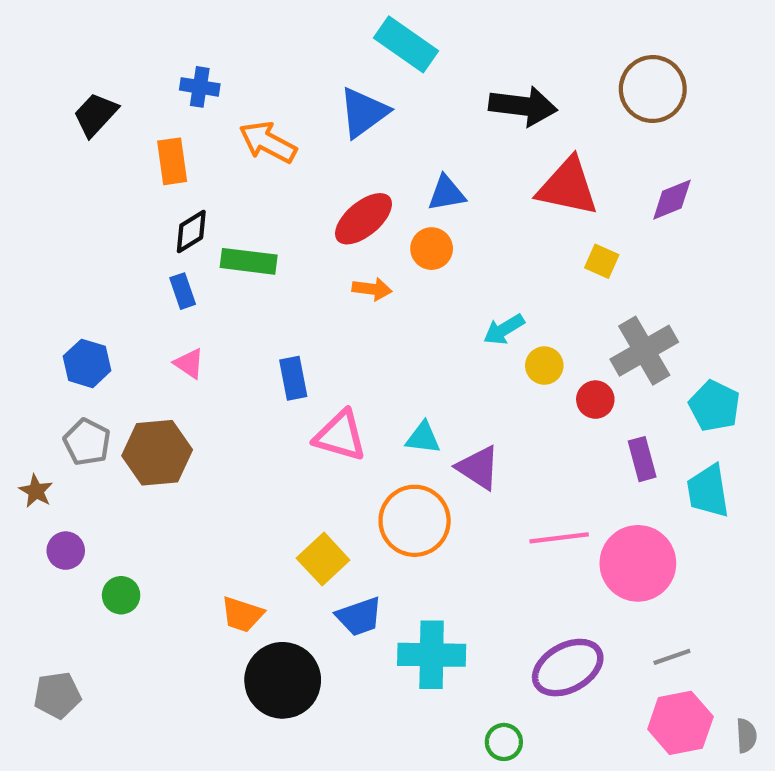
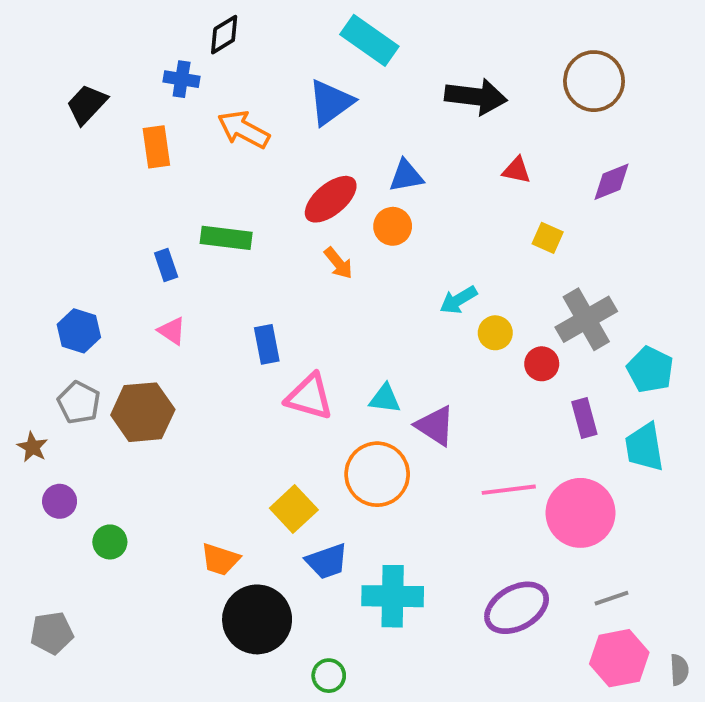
red triangle: (568, 187) -> (517, 170), size x0.5
black diamond: (191, 232) -> (224, 35), moved
orange arrow: (372, 289) -> (338, 263), turned 44
green circle: (504, 742) -> (329, 676), moved

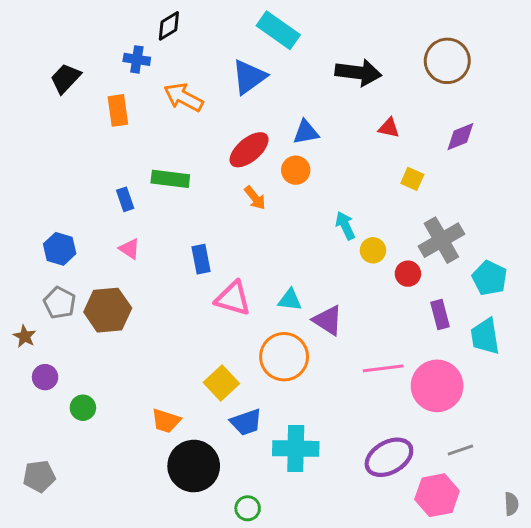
cyan arrow: (458, 300) -> (345, 226), turned 96
pink hexagon: (619, 658) -> (437, 495), moved

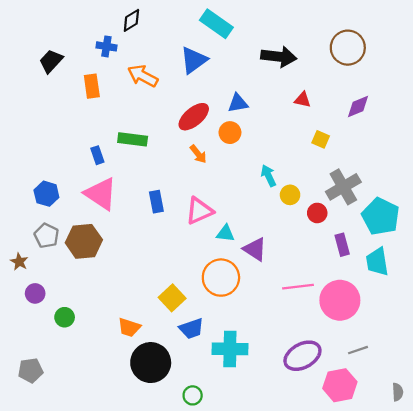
pink triangle: (130, 249) -> (101, 194), size x2.0
cyan pentagon: (490, 278) -> (381, 216), size x1.4
pink triangle: (233, 298) -> (199, 211), moved, turned -40

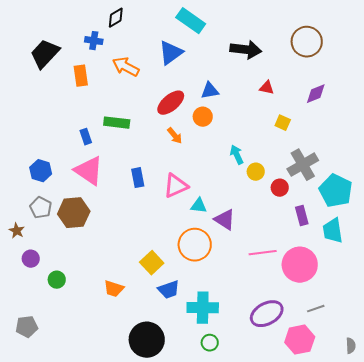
black trapezoid: (51, 61) -> (45, 54), size x1.4
black circle: (151, 363) -> (147, 340), moved
green circle: (193, 395) -> (210, 343), moved

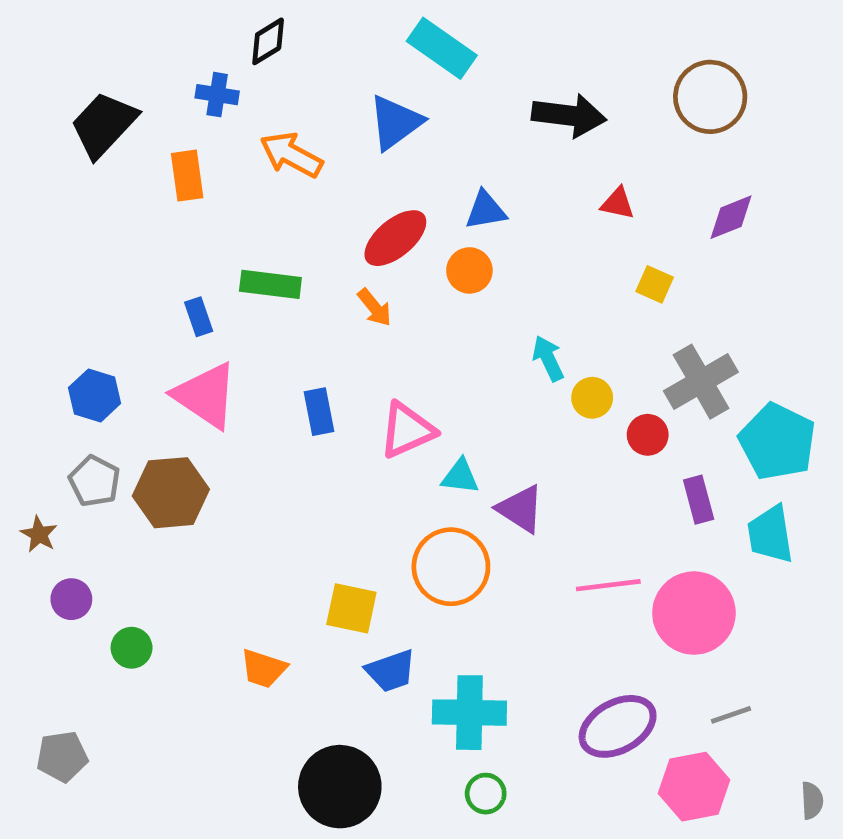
orange arrow: (175, 136) -> (375, 308), moved
yellow square: (152, 263) -> (351, 608), turned -35

